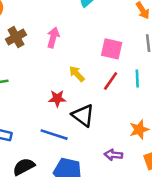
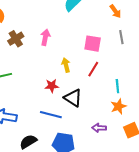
yellow arrow: (77, 74) -> (66, 65), turned 32
cyan line: (137, 79) -> (117, 86), moved

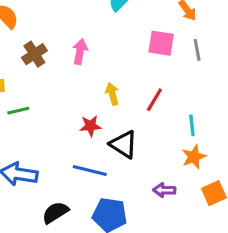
pink square: (93, 44) -> (161, 43), moved

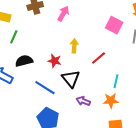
green line: (18, 111) -> (14, 37), turned -72
purple arrow: (164, 190) -> (83, 101), moved
black semicircle: (55, 213) -> (24, 61), moved

